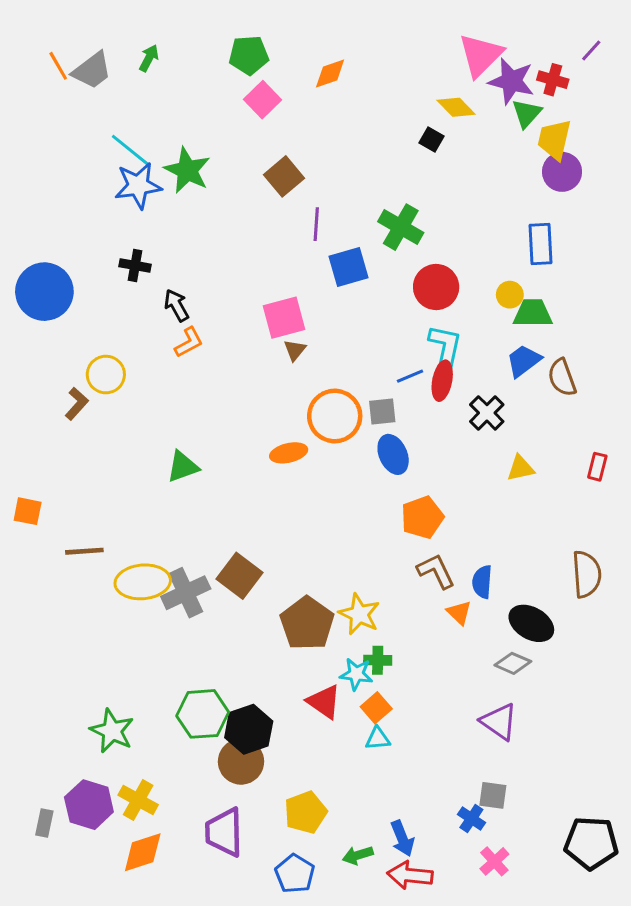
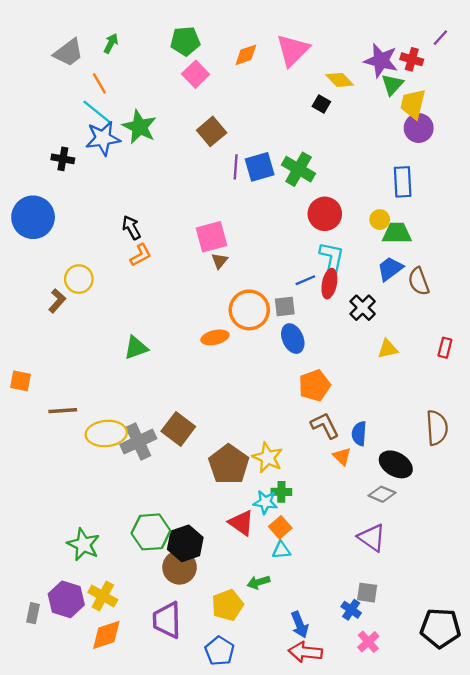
pink triangle: (481, 55) -> (293, 50), moved
orange line: (58, 66) -> (99, 83), moved
black cross: (135, 265) -> (63, 159), moved
blue square: (349, 267) -> (260, 167), moved
green arrow: (358, 855) -> (258, 582), moved

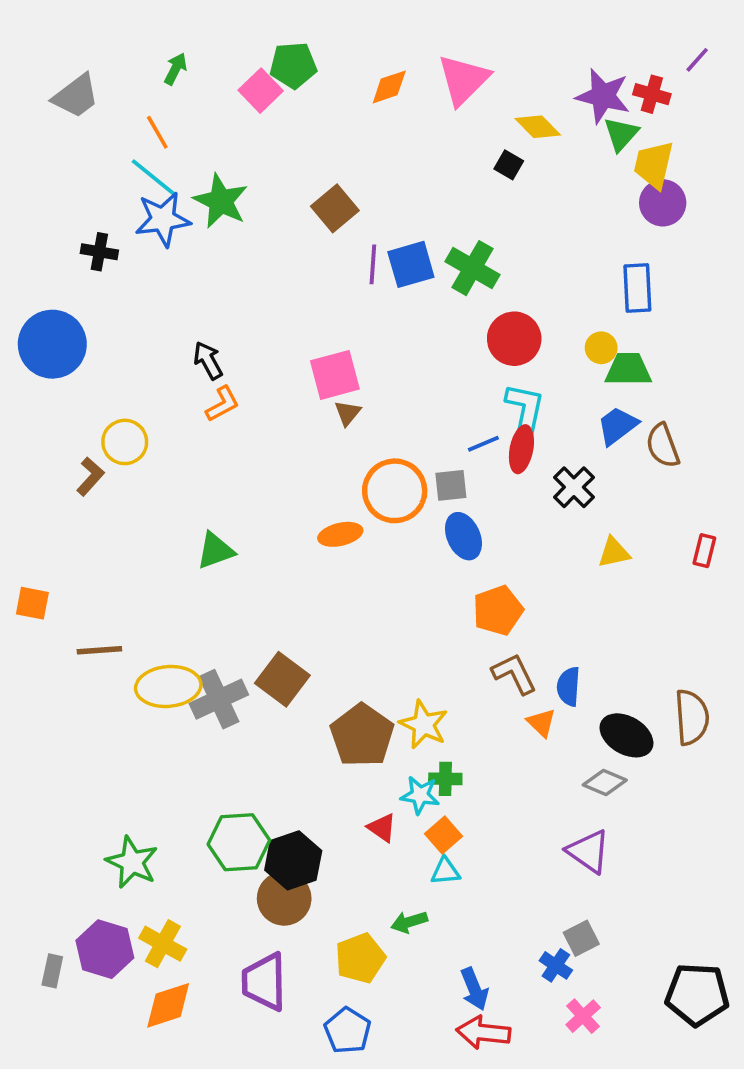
gray trapezoid: (69, 52) -> (76, 96), moved
pink square: (196, 74) -> (261, 91), moved
brown semicircle: (437, 428) -> (692, 717), moved
red triangle: (241, 523) -> (382, 828), size x0.7
gray square: (367, 593) -> (581, 938), turned -35

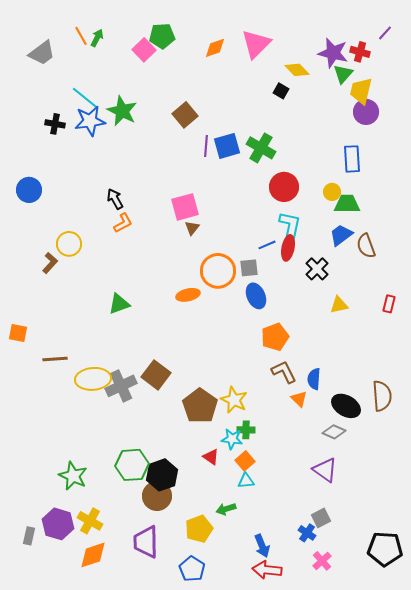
orange line: (157, 132) -> (81, 36), moved
black cross: (99, 252) -> (55, 124), moved
blue circle: (52, 344) -> (29, 190), size x0.7

